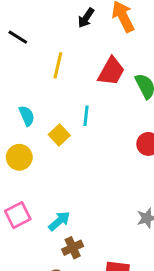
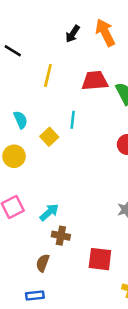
red trapezoid: (111, 71) -> (95, 81), turned -124
brown cross: (73, 248) -> (61, 236), turned 36

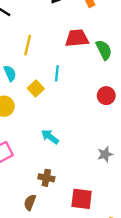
yellow line: (48, 76) -> (28, 45), moved
cyan arrow: (49, 212) -> (50, 137), moved, turned -102

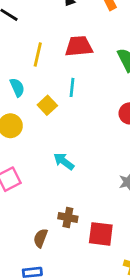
red trapezoid: (77, 38) -> (79, 46), moved
brown cross: (46, 178) -> (68, 218), moved

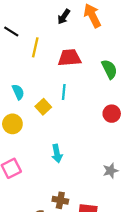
yellow line: (38, 55) -> (35, 47), moved
cyan arrow: (64, 161) -> (57, 154), turned -138

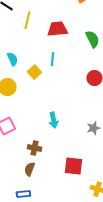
cyan arrow: (57, 154) -> (53, 120), moved
brown cross: (60, 200) -> (34, 148), moved

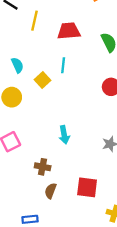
brown semicircle: (29, 169) -> (51, 191), moved

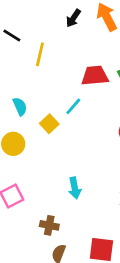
red trapezoid: (69, 31) -> (95, 76), moved
cyan line: (63, 65) -> (73, 106), turned 35

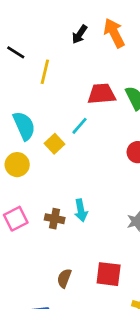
cyan semicircle: (20, 106) -> (24, 126), size x1.5
brown cross: (49, 225) -> (55, 219), moved

